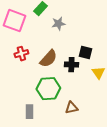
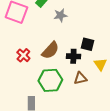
red cross: (21, 54) -> (23, 55), moved, turned -32
brown triangle: (71, 108) -> (80, 78), moved

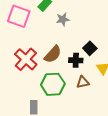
black square: (87, 44) -> (90, 48), turned 32
red cross: (23, 55) -> (26, 59), size x1.6

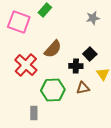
gray star: (63, 19) -> (93, 18), moved
brown semicircle: (53, 54) -> (53, 49), moved

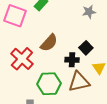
brown triangle: (83, 88) -> (79, 82), size x1.6

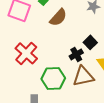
brown semicircle: (49, 43) -> (58, 17), moved
black cross: (72, 60) -> (76, 54), turned -32

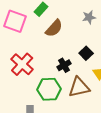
black cross: (76, 54) -> (64, 65), moved

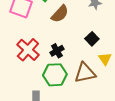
black cross: (64, 65) -> (57, 51), moved

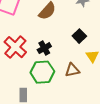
brown triangle: (85, 73) -> (72, 70), size x0.7

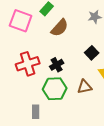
red cross: (15, 47) -> (28, 64), turned 30

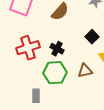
black cross: (57, 65) -> (57, 49), turned -32

